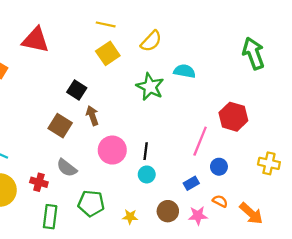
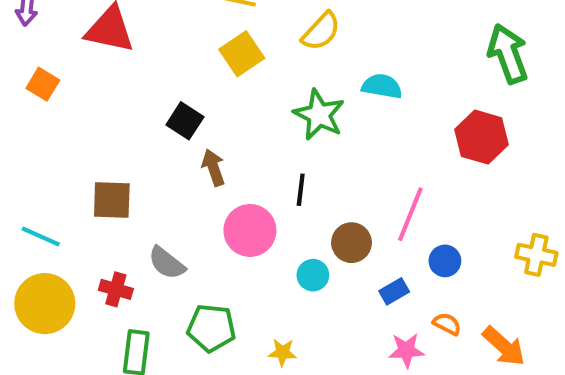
red hexagon: (233, 117) -> (481, 137), moved
brown square: (60, 126) -> (112, 200), moved, turned -30
black line: (146, 151) -> (301, 190), moved
brown circle: (168, 211) -> (351, 243), moved

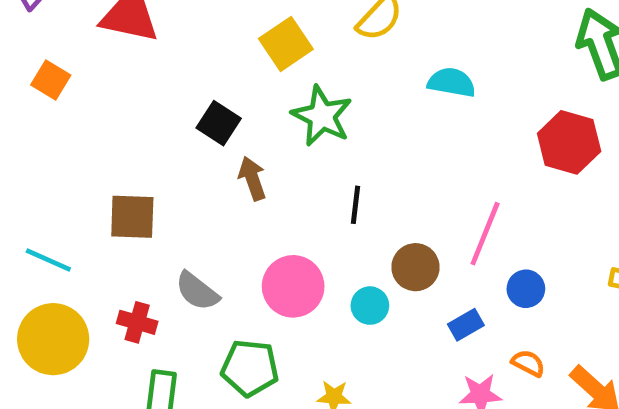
green star: (319, 115) -> (322, 116), moved
pink circle: (250, 230) -> (293, 286), moved

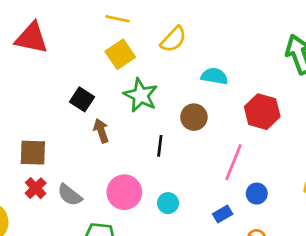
red hexagon: (569, 142) -> (262, 112), moved
brown circle: (415, 267) -> (194, 117), moved
red cross: (137, 322) -> (36, 188), moved, turned 30

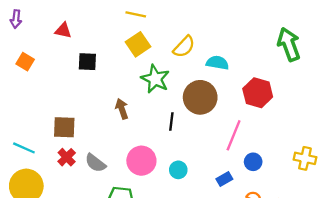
red triangle: (32, 38) -> (63, 31), size x0.6
yellow semicircle: (173, 39) -> (184, 47), moved
black square: (82, 99) -> (87, 62), moved, turned -30
brown circle: (194, 117) -> (200, 97), size x1.5

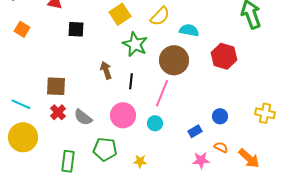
black line: (171, 122) -> (131, 81), moved
pink line: (234, 135) -> (162, 93), moved

